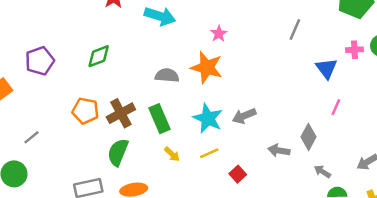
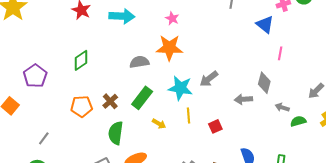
brown cross: (121, 113) -> (110, 101), size x0.7
green rectangle: (160, 119) -> (142, 98), turned 75
yellow line: (209, 153) -> (189, 115), turned -56
red square: (238, 174) -> (215, 126), turned 32

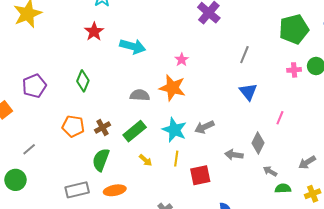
blue triangle: (265, 24) -> (248, 92), moved
green diamond: (81, 60) -> (83, 81), turned -45
red square: (215, 126) -> (200, 175), size x1.5

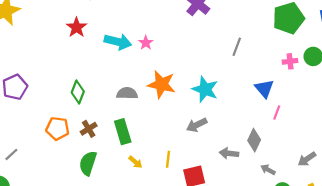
pink star: (182, 60) -> (146, 43), moved
green diamond: (83, 81) -> (78, 92), moved
blue triangle: (248, 92) -> (264, 89), moved
cyan star: (174, 130) -> (205, 89), moved
green rectangle: (135, 131) -> (123, 132), turned -65

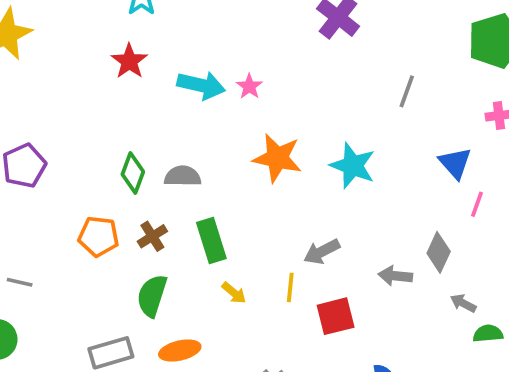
gray semicircle: (127, 93) -> (183, 176), moved
gray arrow: (197, 125) -> (322, 252), moved
gray line: (11, 154) -> (20, 282), turned 56

